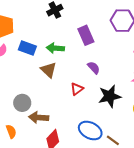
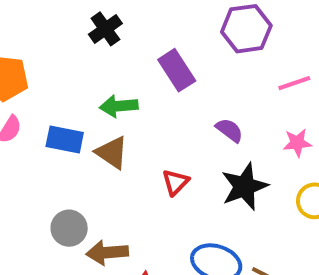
blue rectangle: (27, 48) -> (65, 139), moved
purple semicircle: (94, 68) -> (229, 130), moved

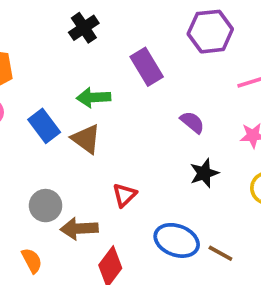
blue rectangle: (65, 139) -> (44, 126), turned 40
red triangle: (176, 182) -> (124, 195), moved
black star: (244, 186) -> (204, 173), size x0.7

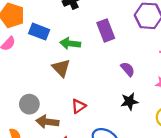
blue rectangle: (44, 126) -> (39, 32), moved, turned -42

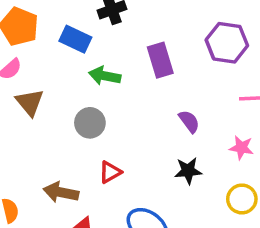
blue rectangle: (39, 32) -> (75, 39), moved
brown triangle: (61, 68) -> (30, 102), moved
gray circle: (29, 104) -> (90, 123), moved

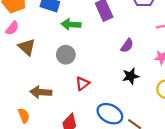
purple semicircle: (189, 121) -> (127, 46), turned 80
brown arrow: (61, 192) -> (41, 92), moved

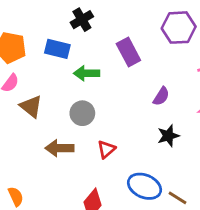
brown arrow: (41, 92) -> (59, 148), moved
orange semicircle: (24, 116) -> (16, 196), moved

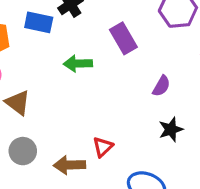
blue rectangle: (57, 49) -> (39, 22), moved
gray circle: (82, 113) -> (23, 151), moved
brown arrow: (59, 148) -> (69, 165), moved

